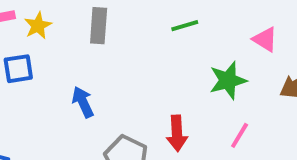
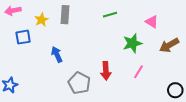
yellow star: (38, 26) -> (41, 20), moved

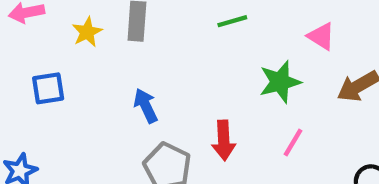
blue square: (23, 37) -> (48, 88), moved
blue arrow: (57, 54) -> (146, 106), moved

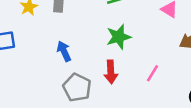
green star: (280, 82) -> (119, 37), moved

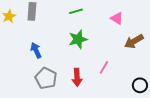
red arrow: (111, 72) -> (77, 77), moved

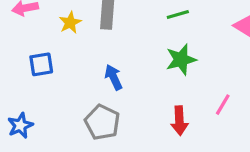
gray pentagon: (46, 78) -> (102, 122), moved

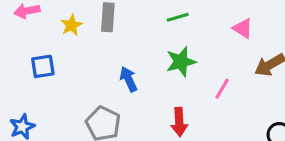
blue arrow: (114, 77) -> (128, 79), moved
pink line: (223, 105) -> (222, 89), moved

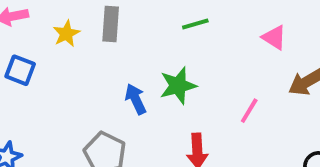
green star: (181, 62) -> (178, 86), moved
blue square: (43, 66) -> (20, 70), moved, turned 30

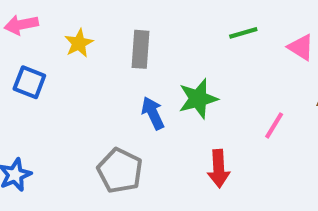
gray rectangle: (111, 24) -> (140, 49), moved
green line: (195, 24) -> (243, 33), moved

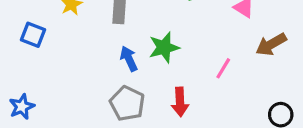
gray pentagon: (120, 171) -> (127, 103), moved

